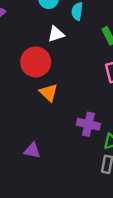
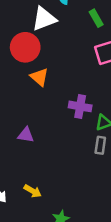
white triangle: (56, 34) -> (44, 19), size x1.5

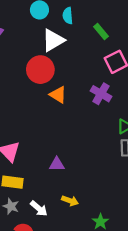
purple cross: (80, 106) -> (101, 94), moved, turned 30
purple triangle: (26, 135) -> (57, 164), moved

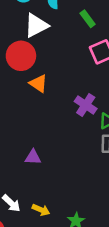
purple cross: (101, 94) -> (86, 105), moved
yellow arrow: (70, 201) -> (41, 210), moved

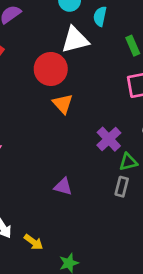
purple triangle: (33, 157) -> (63, 186), moved

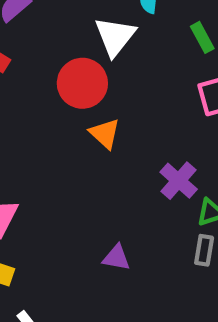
white triangle: (75, 40) -> (115, 36), turned -32

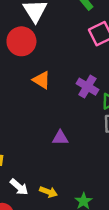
orange triangle: (105, 134) -> (41, 80), moved

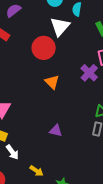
purple cross: (87, 87) -> (89, 73), moved
white arrow: (19, 187) -> (12, 152), moved

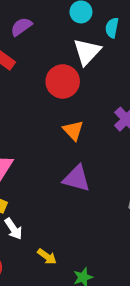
purple triangle: (56, 131) -> (77, 178), moved, size x1.5

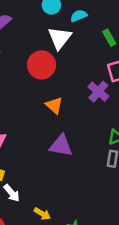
cyan semicircle: (112, 28) -> (79, 16), turned 63

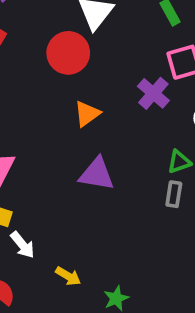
orange triangle: (54, 105) -> (87, 114), turned 42

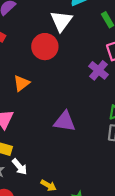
orange triangle: (87, 114) -> (21, 83), moved

